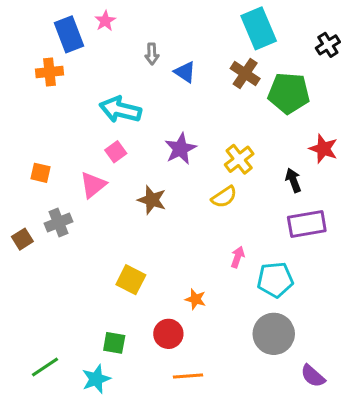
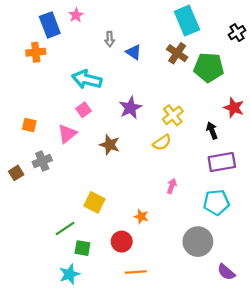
cyan pentagon: (275, 280) -> (216, 202), moved
green line: (45, 367) -> (65, 228), moved

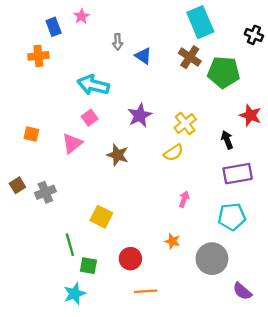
blue rectangle: (50, 25) -> (54, 27), size x0.7
black cross: (237, 33) -> (254, 35), turned -35
gray cross: (42, 161) -> (45, 192), moved
orange star: (141, 217) -> (172, 241), moved
green line: (65, 228) -> (70, 245), turned -72

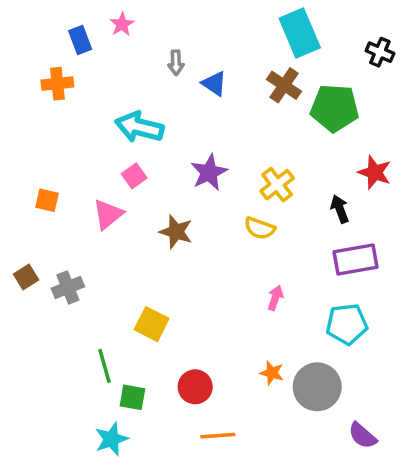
yellow semicircle: (174, 153) -> (260, 228), turned 54
orange star: (172, 241) -> (272, 373), moved

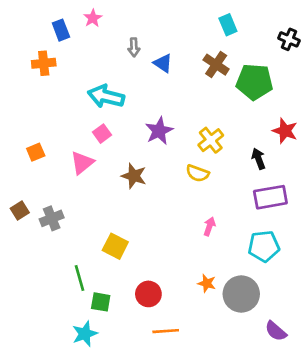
cyan rectangle: (300, 33) -> (228, 25), size x0.6
orange square: (47, 200) -> (36, 152), turned -36

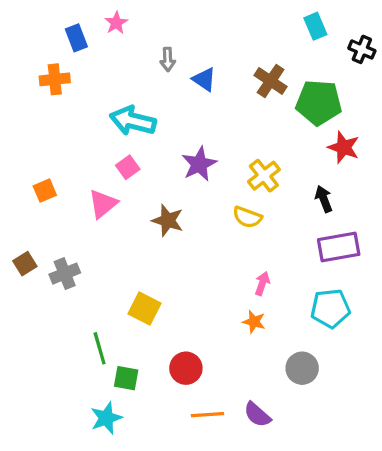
cyan rectangle: (228, 25) -> (315, 26), moved
red star: (285, 131) -> (344, 147), moved
orange star: (207, 283) -> (254, 322), moved
gray circle: (241, 294) -> (302, 368), size x0.7
purple semicircle: (276, 331) -> (257, 415), moved

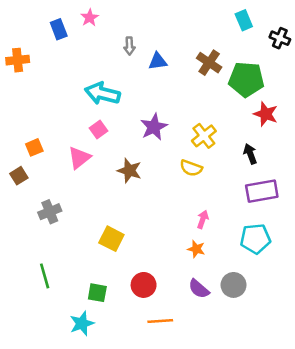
orange cross: (55, 79) -> (18, 60), moved
blue triangle: (204, 79) -> (158, 61), turned -42
brown square: (25, 264) -> (19, 176), moved
green line: (100, 348) -> (45, 276), moved
purple semicircle: (257, 415) -> (199, 289), moved

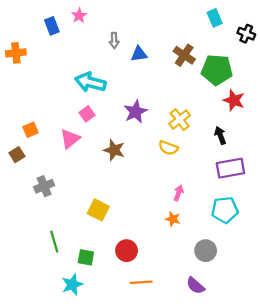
green line: (45, 276) -> (54, 242), moved
purple semicircle: (199, 289) -> (195, 286), moved

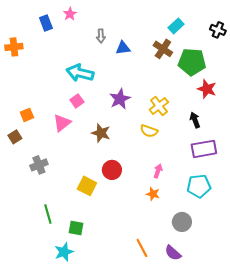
cyan rectangle: (215, 18) -> (176, 26), moved, turned 70
red circle: (127, 251) -> (112, 170), moved
orange line: (141, 282) -> (142, 248), moved, turned 66

